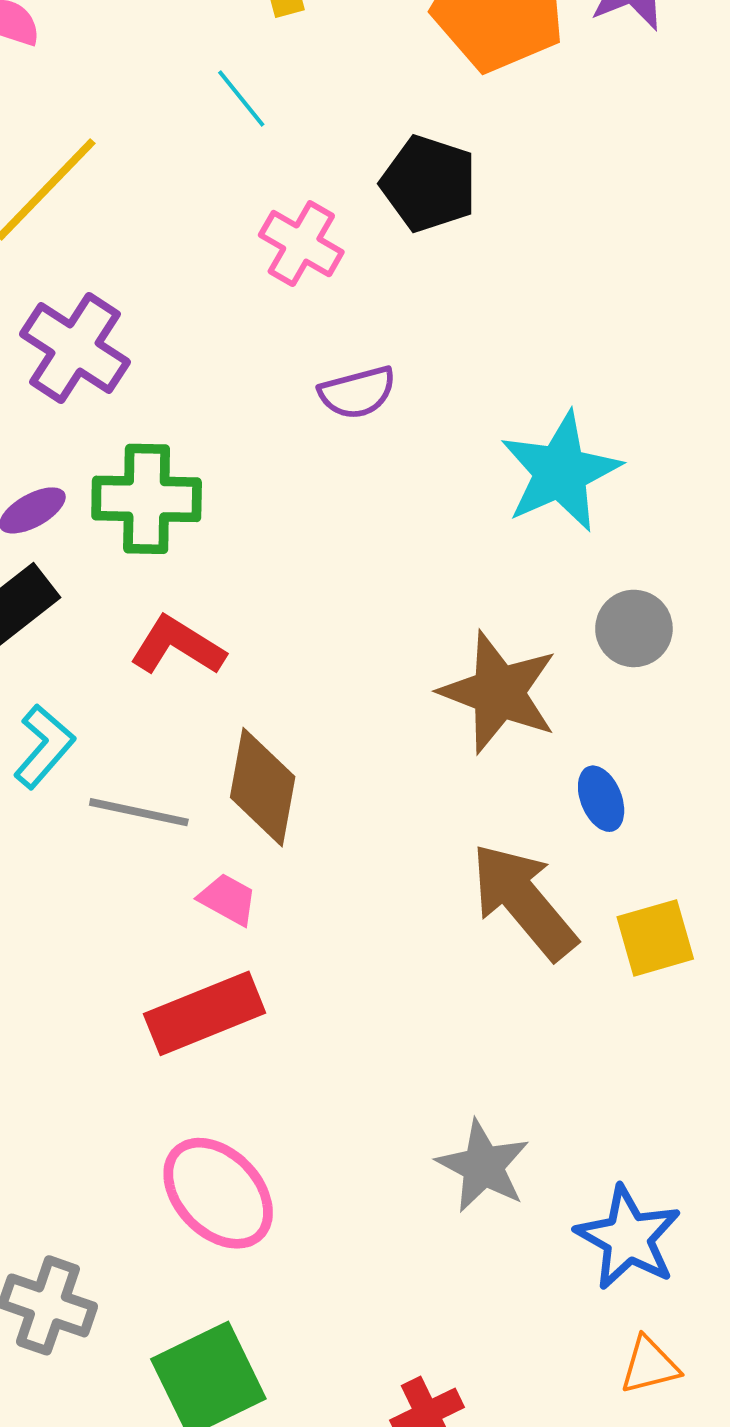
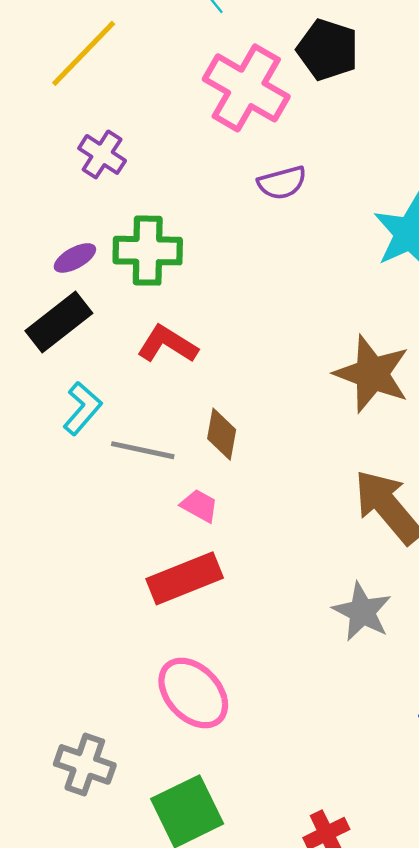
pink cross: (301, 244) -> (246, 88), size x1.6
purple cross: (75, 348) -> (102, 154), size x0.7
brown diamond: (263, 787) -> (222, 434), size x0.7
gray star: (483, 1166) -> (362, 612), moved

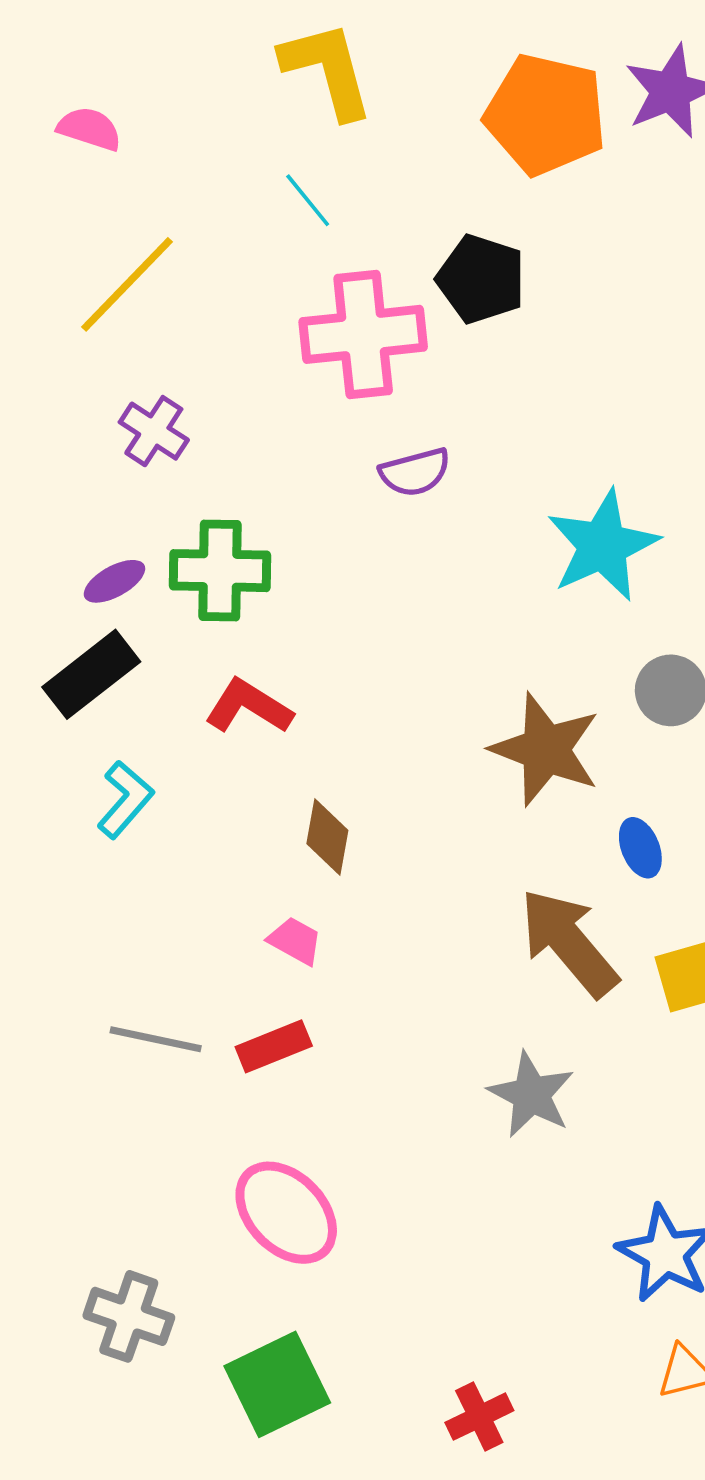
pink cross: (246, 88) -> (363, 334), turned -36
gray line: (143, 450) -> (156, 1039), moved
red rectangle: (185, 578) -> (274, 1046), size x0.7

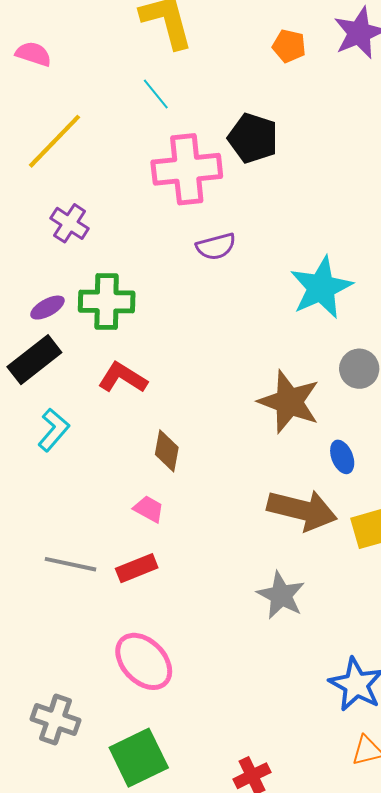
orange pentagon: (546, 114) -> (289, 46), size x0.5
brown arrow: (569, 943) -> (302, 510), turned 144

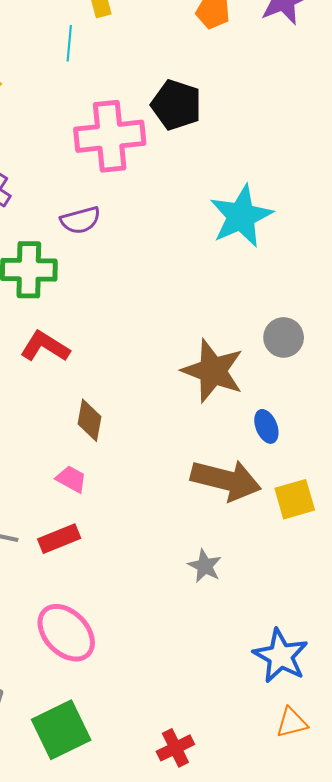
cyan line: (156, 94) -> (69, 43), moved, turned 44
purple semicircle: (216, 246) -> (80, 220), moved
cyan star: (321, 287) -> (241, 216), moved
gray star: (281, 595) -> (205, 566), size x0.7

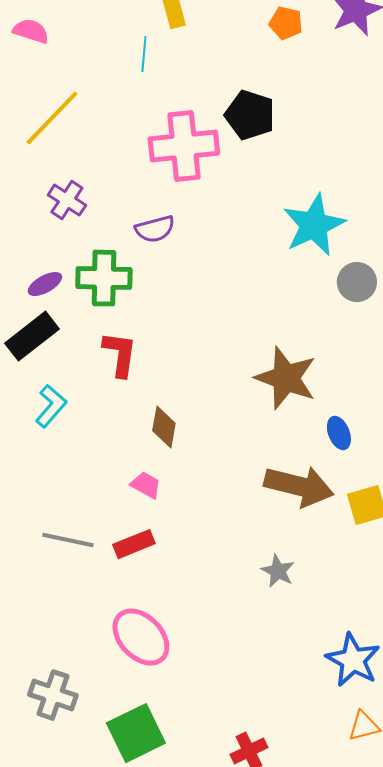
gray circle: (284, 337) -> (357, 282), moved
red L-shape: (45, 347) -> (120, 354), turned 66

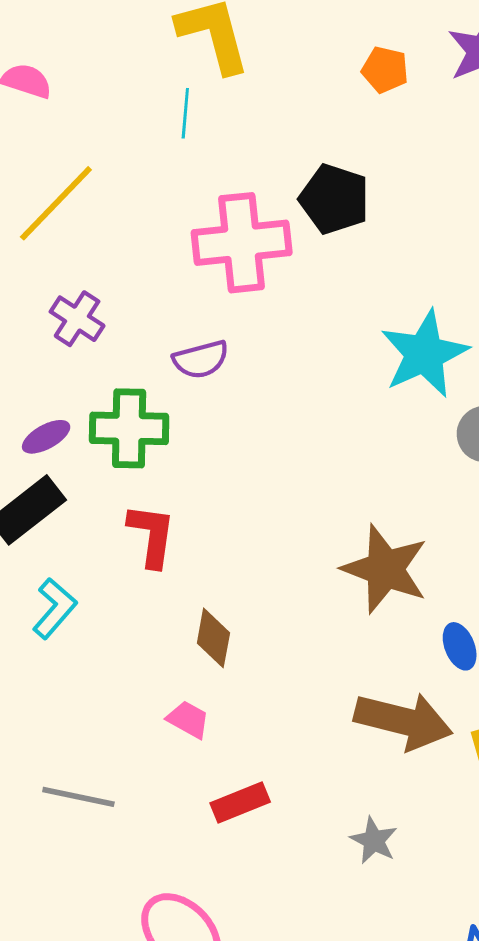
red rectangle: (134, 544) -> (240, 802), moved

